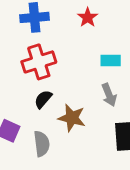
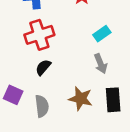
cyan rectangle: (111, 60) -> (102, 34), turned -35
brown star: (72, 118) -> (81, 99), moved

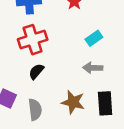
gray arrow: (101, 64) -> (93, 68), turned 114

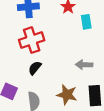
cyan rectangle: (94, 38) -> (86, 22), moved, turned -64

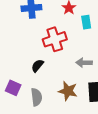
red cross: (32, 40) -> (55, 39), moved

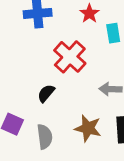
red cross: (55, 39) -> (70, 57), turned -30

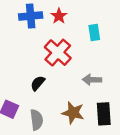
red star: (89, 13) -> (59, 16), moved

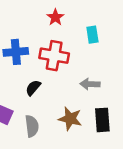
blue cross: (31, 16) -> (16, 52), moved
red cross: (58, 53) -> (54, 56), turned -32

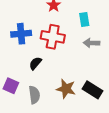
gray arrow: (90, 84) -> (91, 43), moved
black rectangle: (102, 120) -> (92, 90), turned -54

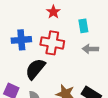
black semicircle: (35, 63) -> (35, 69), size x1.6

